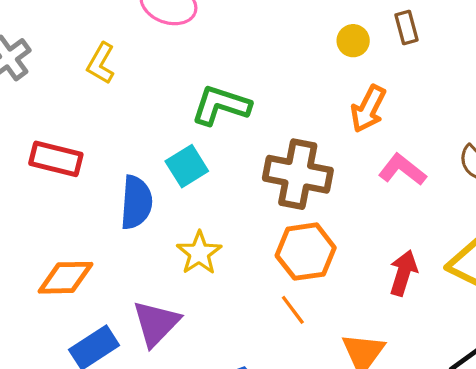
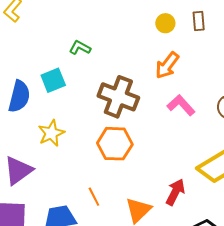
green L-shape: (221, 105) -> (80, 48), size x0.6
red arrow: (403, 273) -> (175, 192), moved
orange line: (293, 310) -> (94, 197), moved

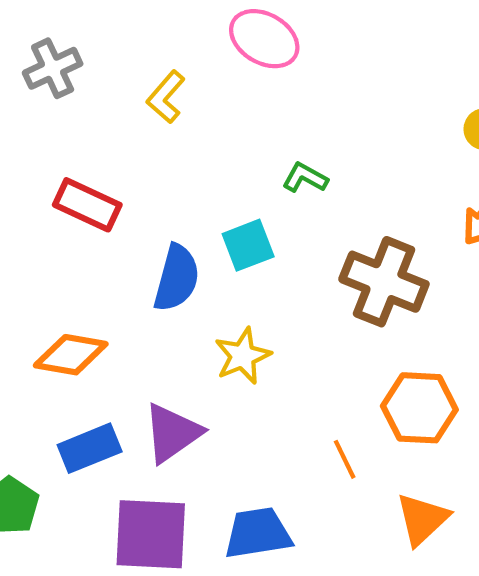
orange hexagon: (115, 144) -> (419, 408), moved
orange line: (94, 197) -> (345, 459), moved

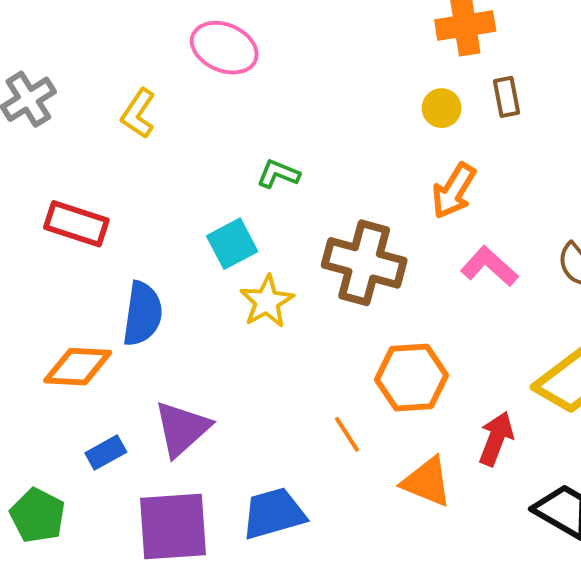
blue semicircle: (177, 278) -> (142, 314), moved
yellow star: (243, 356) -> (267, 301), moved
blue rectangle: (90, 448) -> (106, 452), size x0.7
orange triangle: (422, 519) -> (427, 482), turned -48

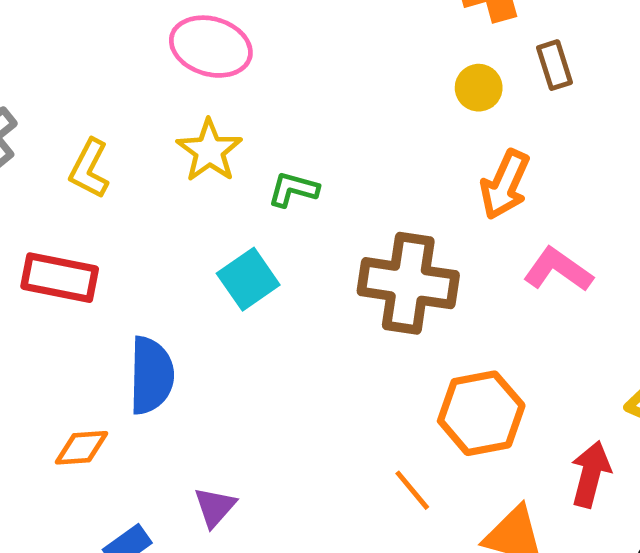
yellow L-shape: (138, 114) -> (89, 169), moved
yellow star: (267, 301) -> (209, 151), moved
orange diamond: (78, 367) -> (81, 448), size x0.7
purple triangle: (182, 429) -> (215, 507), size x0.6

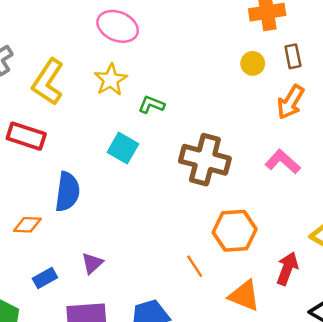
yellow L-shape: (89, 169) -> (48, 82), size x1.5
orange arrow: (505, 185) -> (291, 102), moved
cyan square: (248, 279) -> (123, 148), turned -32

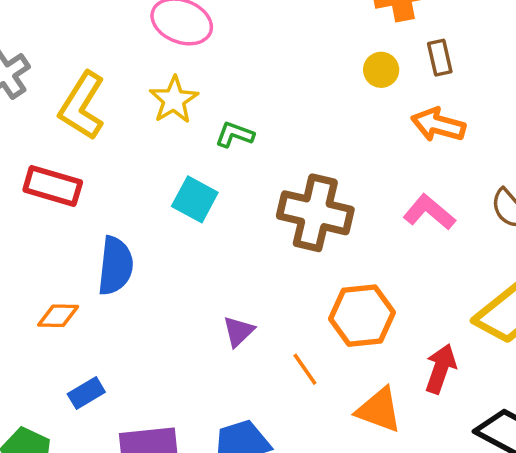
orange arrow: (291, 102) -> (438, 125), turned 76
purple triangle: (92, 263) -> (238, 331), moved

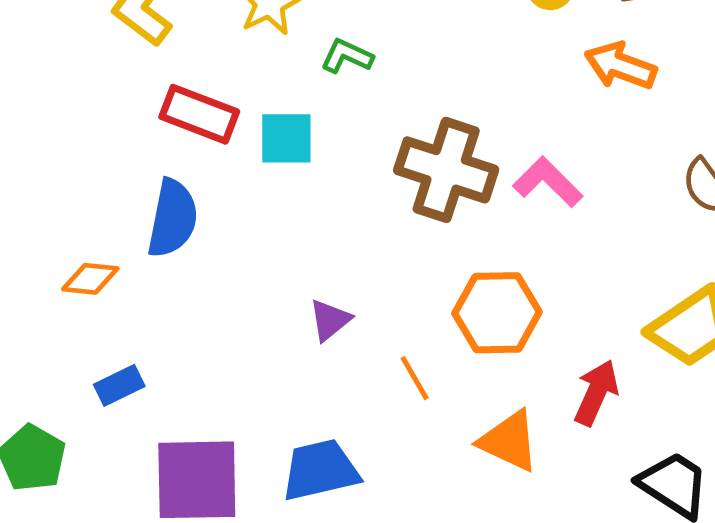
red rectangle: (53, 186) -> (199, 114), moved
cyan square: (195, 199) -> (286, 138), turned -33
pink L-shape: (429, 212) -> (548, 182), moved

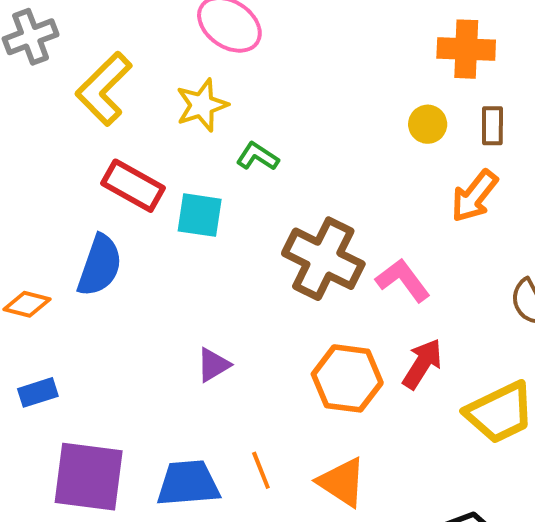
orange arrow: (620, 66) -> (474, 196), turned -80
orange line: (415, 378) -> (261, 470), moved
red arrow: (596, 393) -> (422, 364), moved

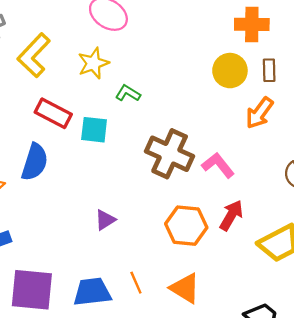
yellow circle: (428, 124) -> (230, 71), size x1.5

